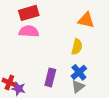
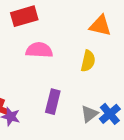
pink semicircle: (29, 31) -> (39, 50), moved
blue cross: (79, 72) -> (110, 114), moved

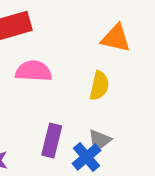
gray triangle: (89, 114) -> (99, 141), moved
blue cross: (110, 114) -> (87, 157), moved

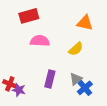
yellow semicircle: (99, 86) -> (76, 49), turned 35
blue cross: (87, 157) -> (85, 88), moved

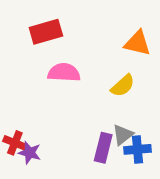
purple rectangle: (50, 79) -> (103, 148), moved
blue cross: (85, 88) -> (137, 149), turned 35

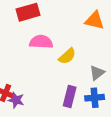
yellow semicircle: (123, 86) -> (67, 56), moved
gray triangle: (123, 135) -> (97, 73), moved

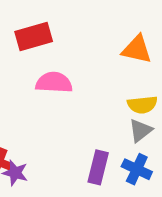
yellow semicircle: (67, 56) -> (142, 105), moved, turned 36
blue cross: (95, 98) -> (137, 169), turned 30

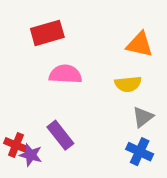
yellow semicircle: (142, 105) -> (128, 84), moved
purple rectangle: (98, 167) -> (60, 135), moved, turned -52

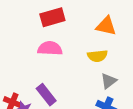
red rectangle: (47, 33) -> (52, 17), moved

